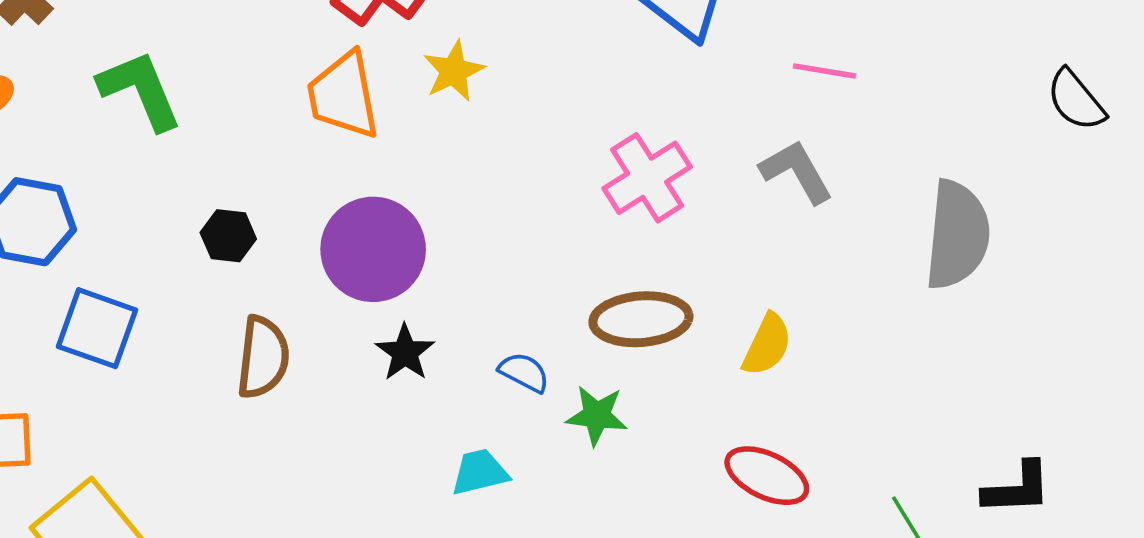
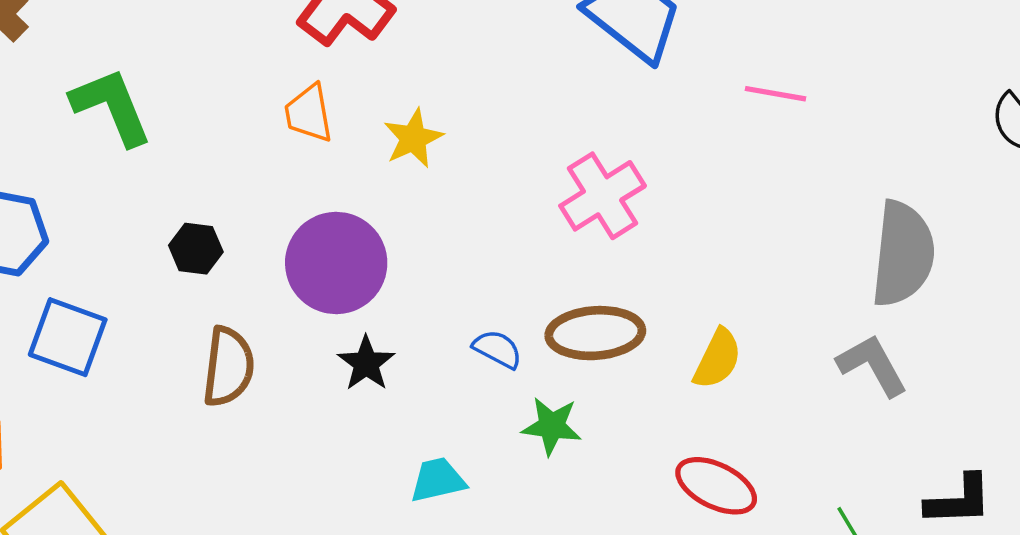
yellow star: (454, 71) -> (413, 138), moved
orange trapezoid: (343, 95) -> (309, 113), size x0.7
gray L-shape: (796, 172) -> (872, 365), moved
blue semicircle: (524, 372) -> (497, 349), moved

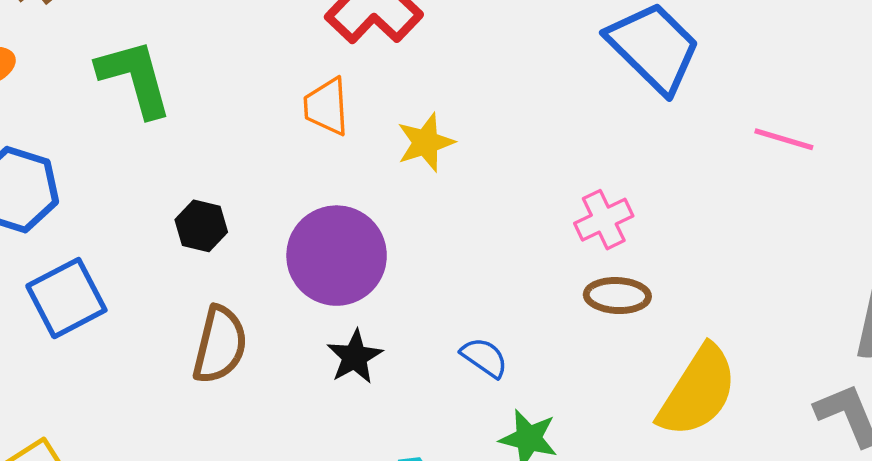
pink cross: (603, 196) -> (604, 220), size x0.7
brown ellipse: (595, 333) -> (617, 296), moved, size x0.7
blue square: (68, 337) -> (66, 298), turned 36
yellow semicircle: (717, 359) -> (698, 391), size x1.6

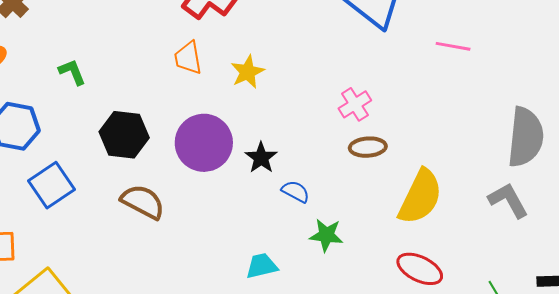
green L-shape: (135, 78) -> (72, 72), moved, size x0.6
black hexagon: (201, 226) -> (124, 135), size x1.6
brown semicircle: (220, 345) -> (143, 202), turned -69
black star: (355, 357) -> (261, 158), moved

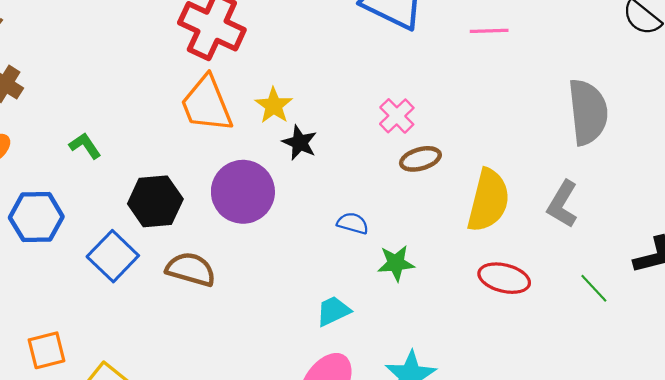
orange trapezoid: (188, 58) -> (207, 104), size x1.6
black star: (261, 158) -> (300, 143), moved
blue square: (51, 185) -> (113, 256), moved
gray L-shape: (508, 200) -> (563, 204), moved, turned -108

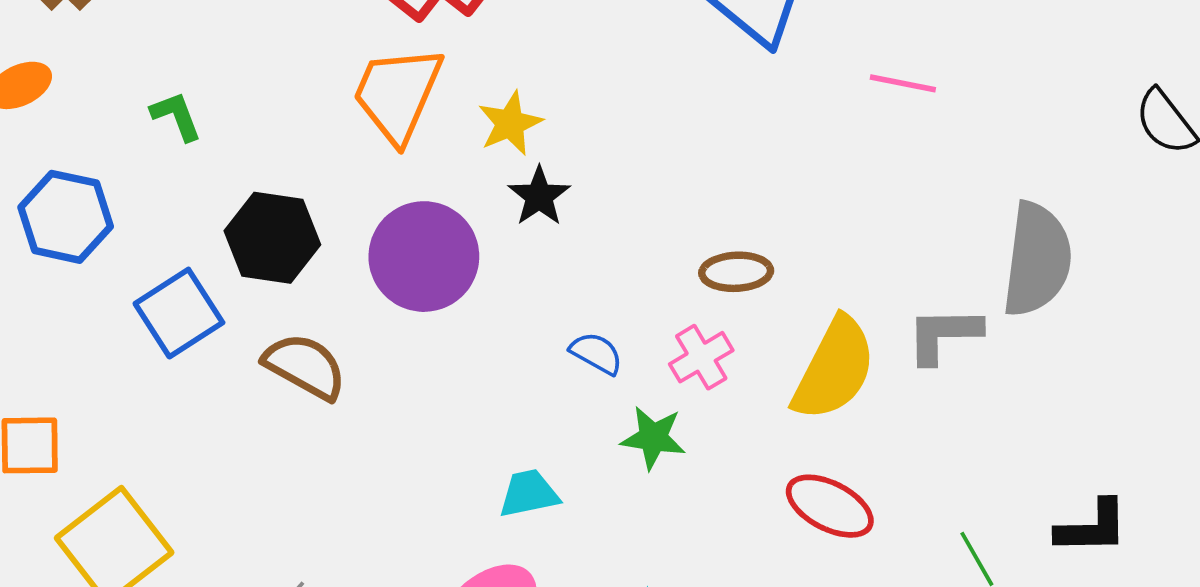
orange trapezoid: (207, 104) -> (398, 94), turned 32
pink cross: (397, 116) -> (701, 357), moved
gray L-shape: (563, 204) -> (944, 335), moved, turned 45

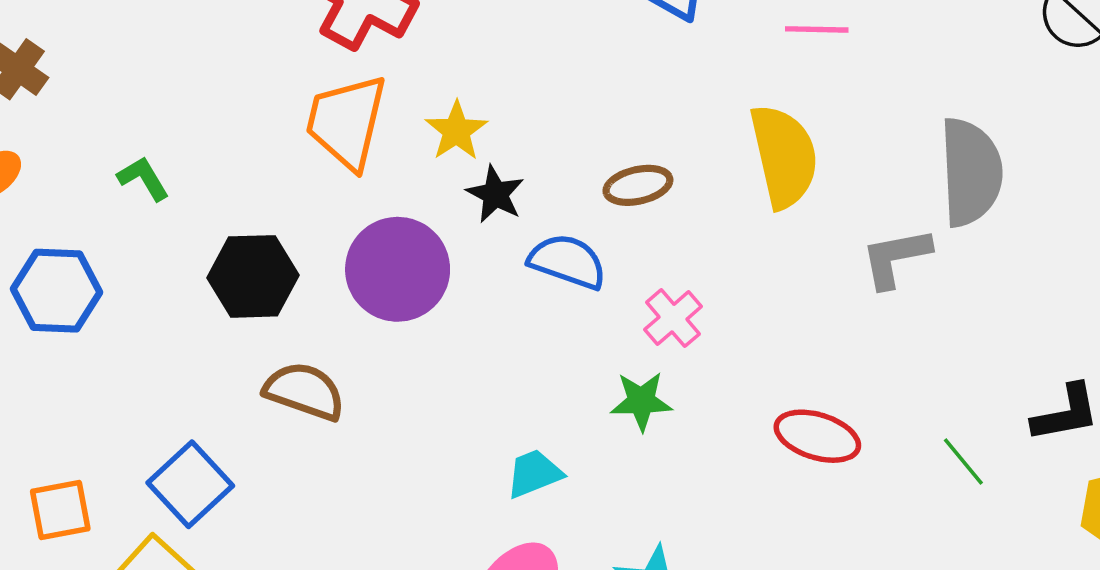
brown ellipse: (736, 272) -> (638, 185), moved
blue square: (179, 313) -> (190, 484), moved
blue semicircle: (596, 353) -> (567, 261), moved, size x1.5
yellow semicircle: (834, 369) -> (784, 156), moved, turned -30

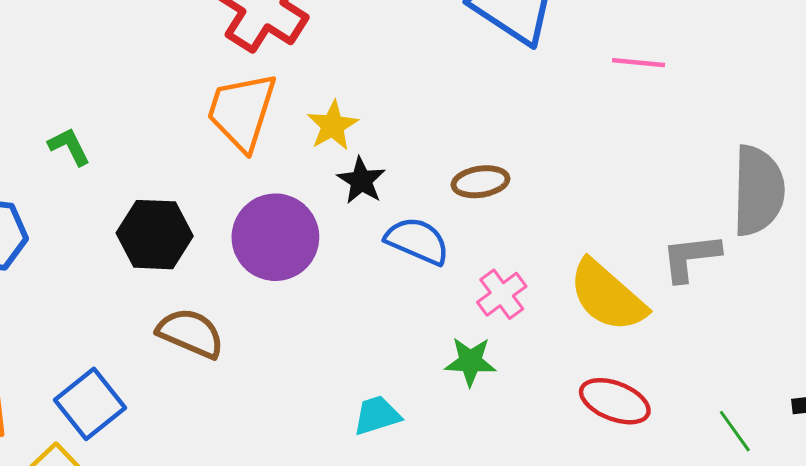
yellow semicircle: (784, 156) -> (607, 296), moved, turned 140

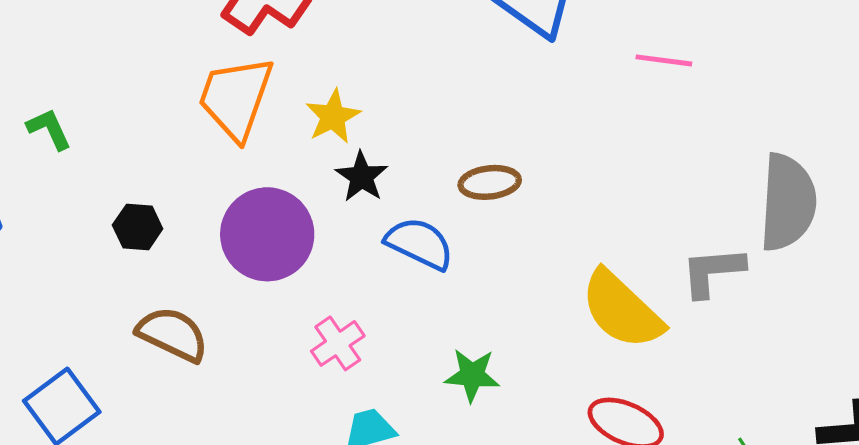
black hexagon: (155, 235) -> (138, 227), size x0.6
pink cross: (502, 294) -> (338, 343), moved

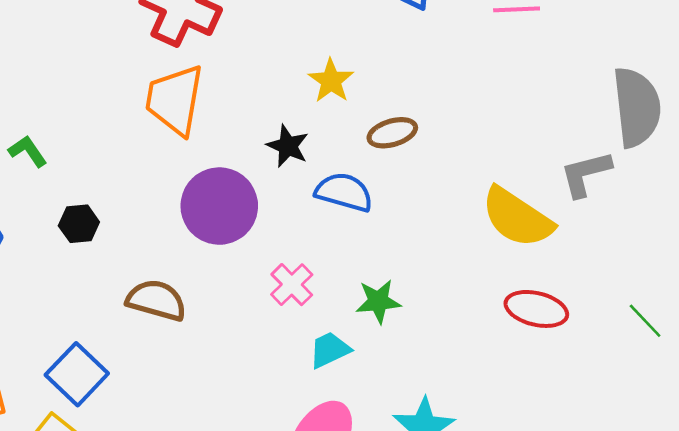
yellow star: (333, 116) -> (331, 81), moved
black hexagon: (138, 227) -> (79, 224), moved
green star: (472, 375) -> (378, 301), moved

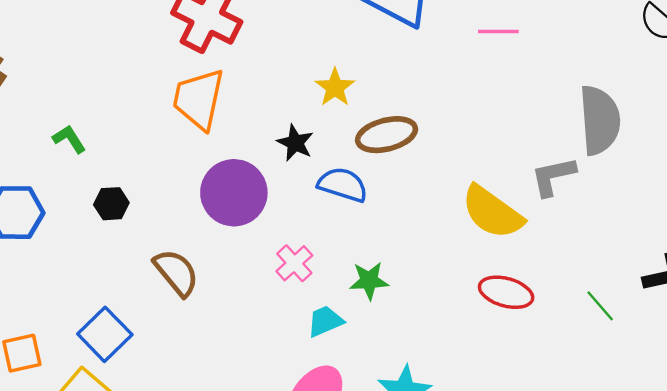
brown ellipse: (392, 133) -> (387, 135), size x1.4
brown semicircle: (156, 300) -> (176, 273), turned 33

